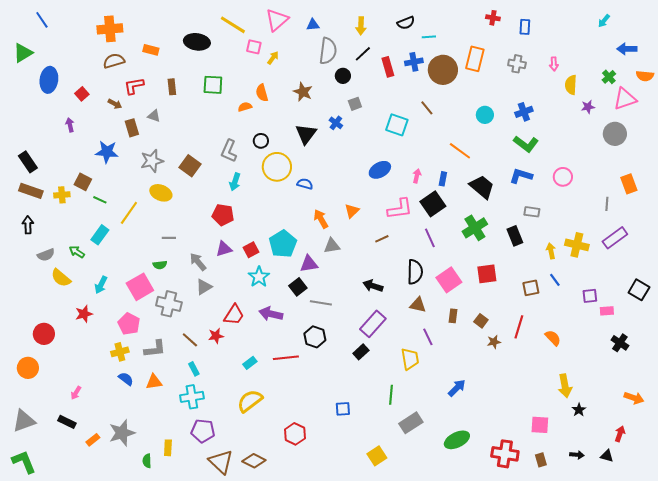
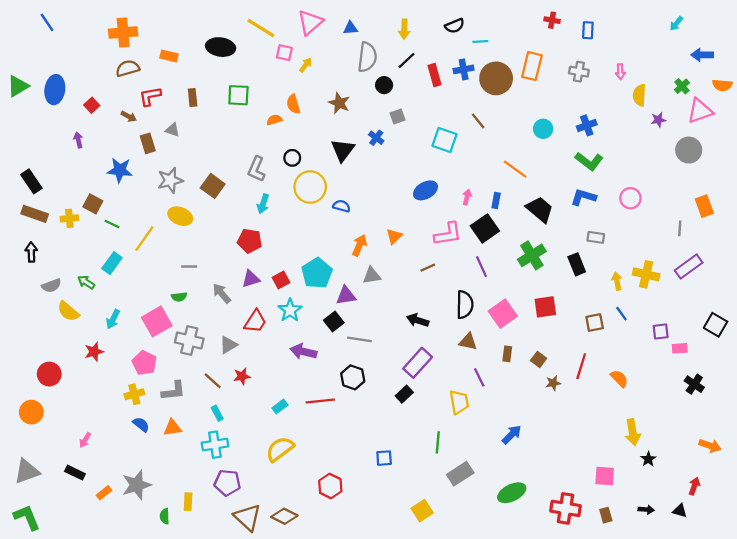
green triangle: (23, 53) -> (18, 86), moved
orange arrow: (321, 219) -> (359, 245), turned 54
gray triangle: (204, 287) -> (228, 345), moved
red trapezoid: (234, 315) -> (255, 321), moved

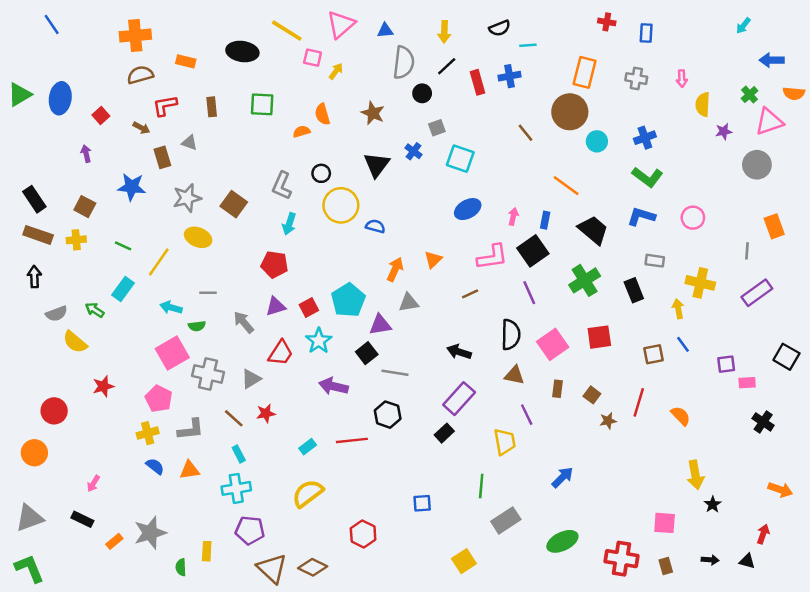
brown circle: (496, 78) -> (570, 112), moved
cyan square: (445, 140) -> (460, 159), moved
brown square: (93, 204) -> (85, 207), moved
yellow cross: (646, 274) -> (700, 283), moved
cyan arrow: (113, 319) -> (171, 308), moved, turned 78

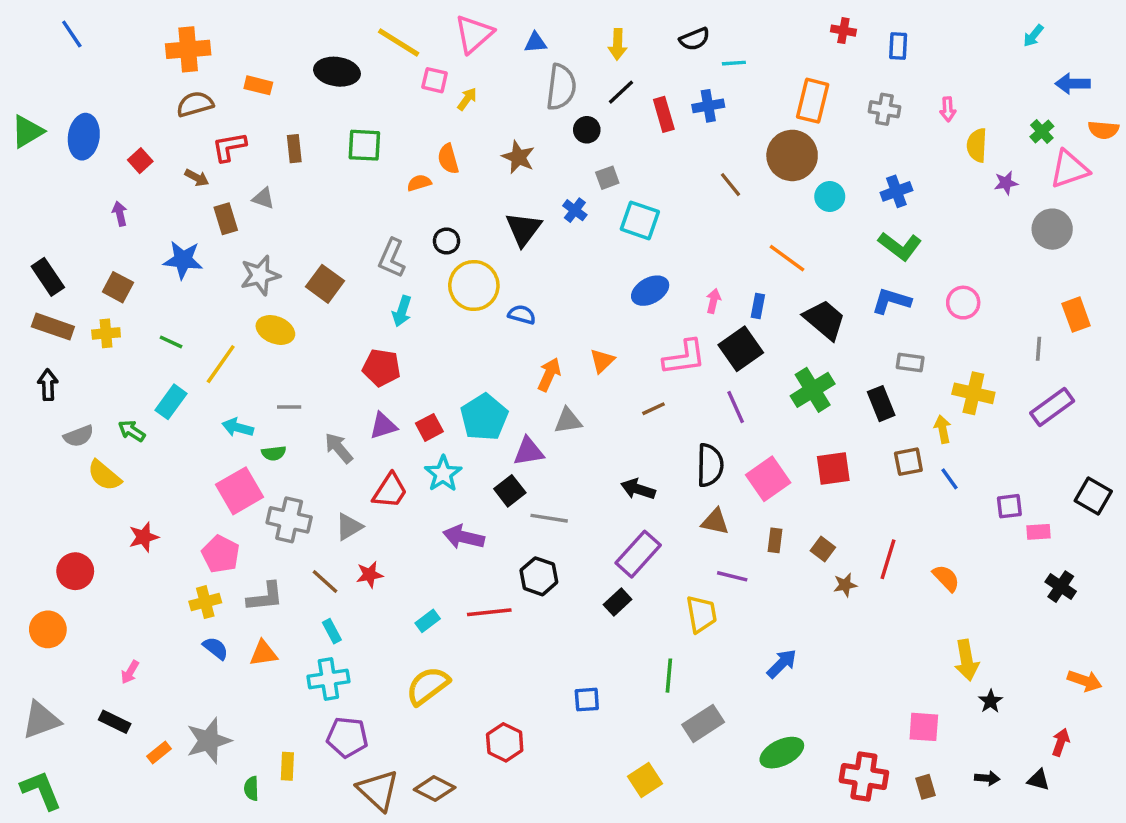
brown square: (654, 354) -> (908, 462), moved
purple line: (527, 415) -> (732, 576), turned -50

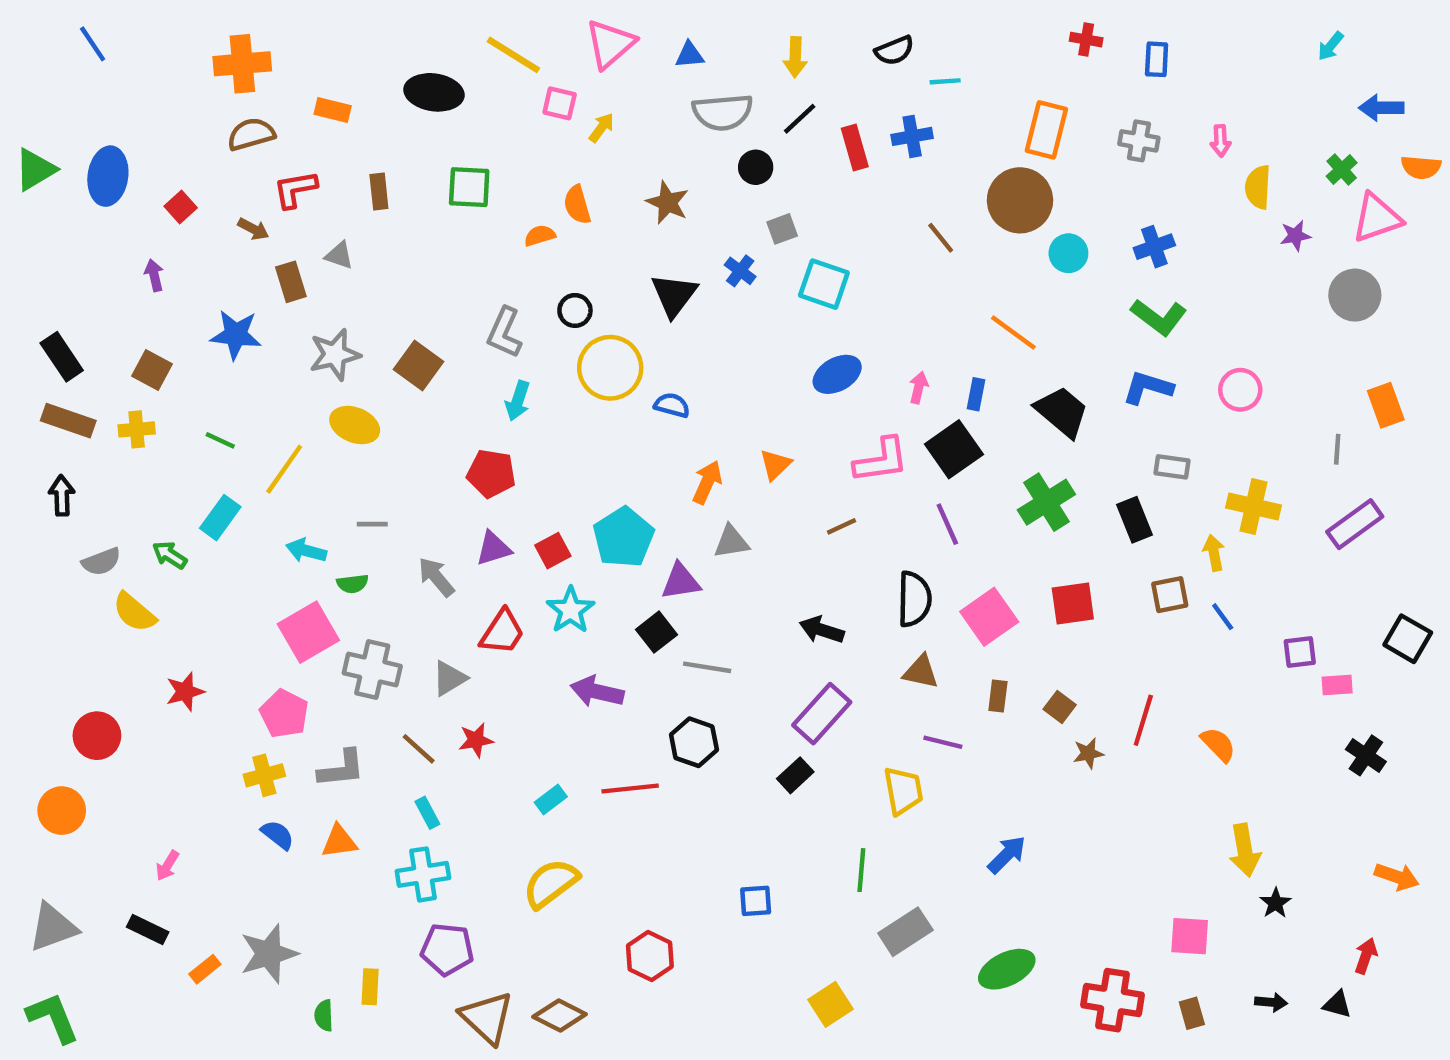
gray semicircle: (561, 87) -> (723, 112), turned 78

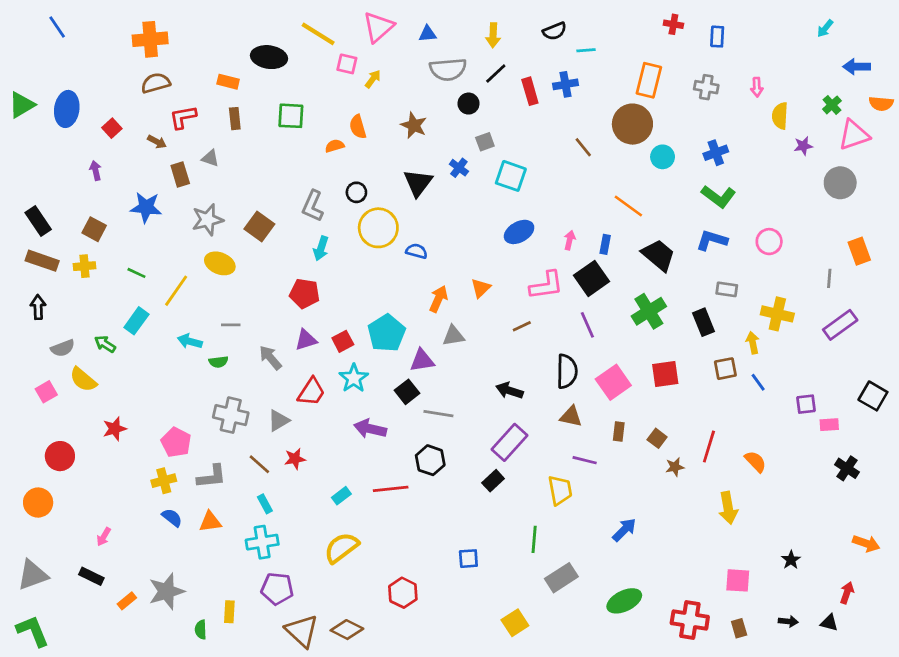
orange rectangle: (333, 110) -> (228, 82), moved
pink square: (308, 632) -> (46, 392), moved, size x0.6
yellow arrow: (1245, 850) -> (728, 508), moved

